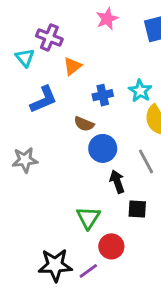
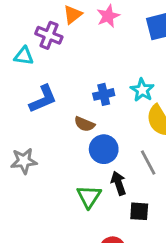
cyan triangle: (25, 58) -> (24, 56), turned -42
orange triangle: (72, 66) -> (73, 15), moved
green triangle: (88, 218) -> (89, 197), moved

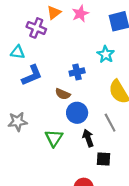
cyan triangle: (24, 56) -> (18, 52), moved
cyan star: (142, 90) -> (106, 54), moved
green triangle: (89, 197) -> (54, 138), moved

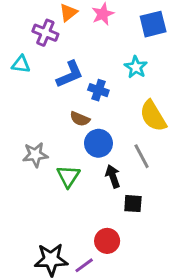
blue cross: (77, 72) -> (98, 90), turned 32
blue L-shape: (32, 75) -> (70, 74), moved
gray star: (18, 122) -> (35, 155), moved

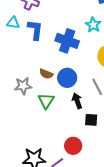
blue L-shape: (70, 74) -> (35, 30), moved, turned -60
blue cross: (98, 90) -> (67, 41), size x1.6
brown semicircle: (80, 119) -> (46, 74), moved

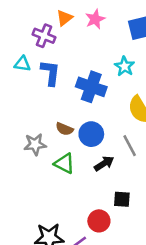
green triangle: (46, 101) -> (64, 163), turned -36
black arrow: (77, 101) -> (104, 163), turned 77
black square: (91, 120) -> (122, 199), moved

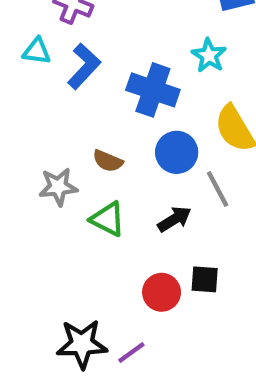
blue L-shape: (50, 73) -> (84, 66), turned 36
blue circle: (91, 134) -> (177, 152), moved
red circle: (99, 221) -> (162, 292), moved

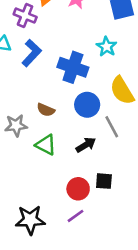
purple line: (131, 353) -> (76, 216), moved

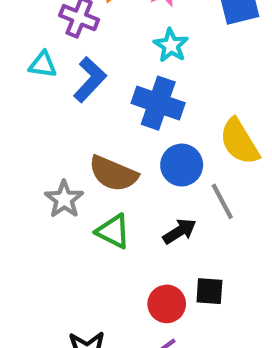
cyan star: (107, 47) -> (171, 45), moved
brown semicircle: (46, 110) -> (113, 174), size x1.6
gray star: (16, 125) -> (64, 199), turned -30

